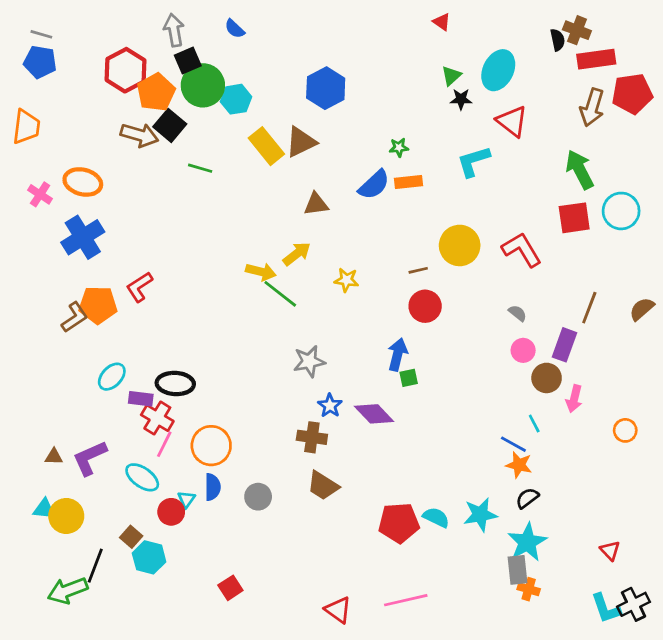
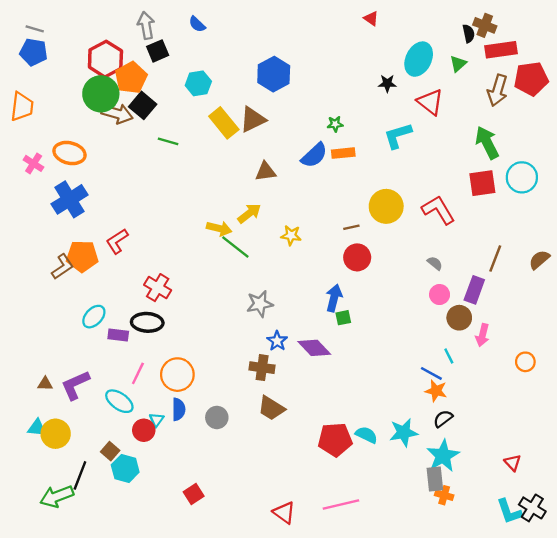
green triangle: (451, 76) -> (458, 64), moved
green circle: (203, 85) -> (101, 94), moved
red cross: (157, 418) -> (158, 288), moved
black cross: (634, 604) -> (532, 508), turned -32

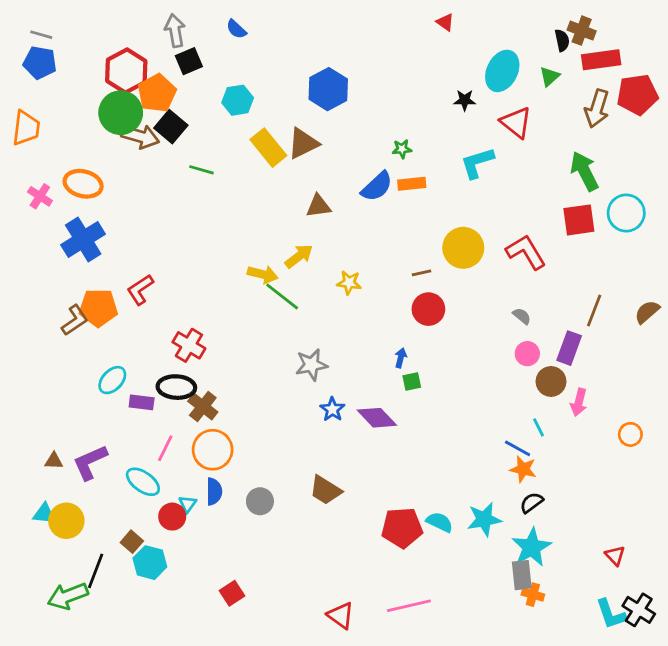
blue arrow: (334, 298) -> (401, 358), size x0.6
brown cross: (262, 368) -> (203, 407), moved, turned 30

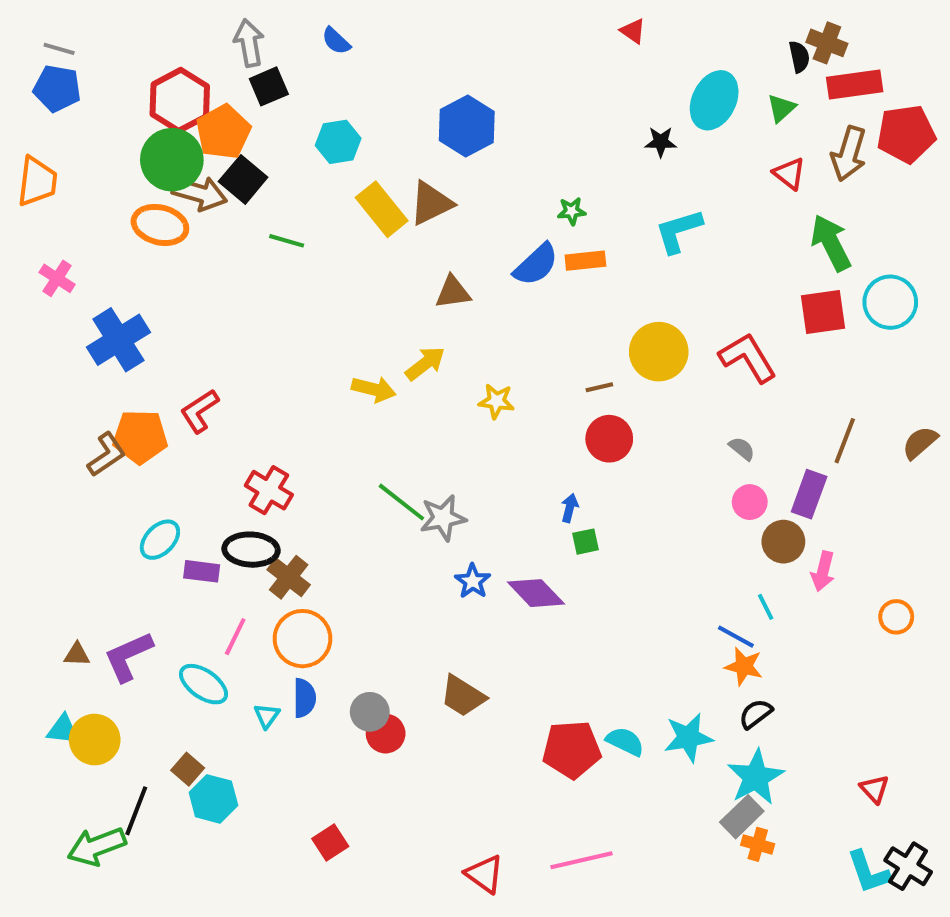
red triangle: (516, 122) -> (789, 174), moved, size x0.7
orange ellipse: (83, 184) -> (160, 225), moved
green line: (282, 297) -> (401, 502), moved
red circle: (172, 517) -> (386, 734), moved
gray rectangle: (522, 575) -> (742, 817), turned 52

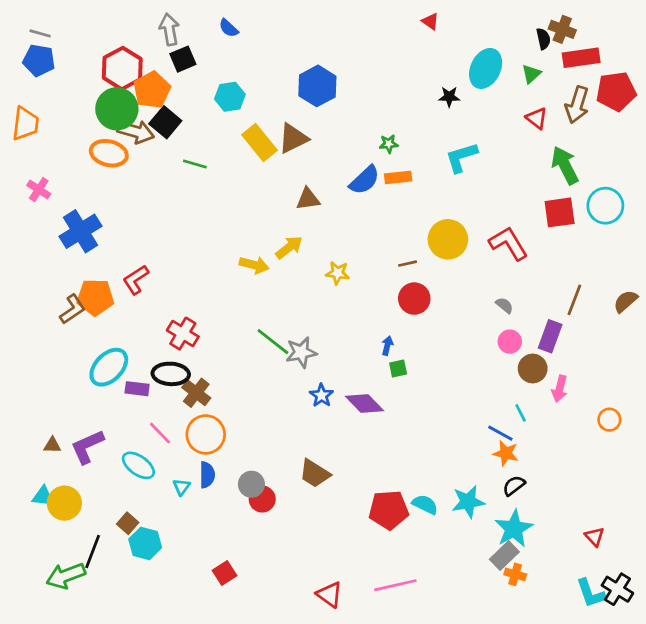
cyan ellipse: (160, 540) -> (109, 367), size x1.4
pink line: (235, 637) -> (160, 433), turned -70

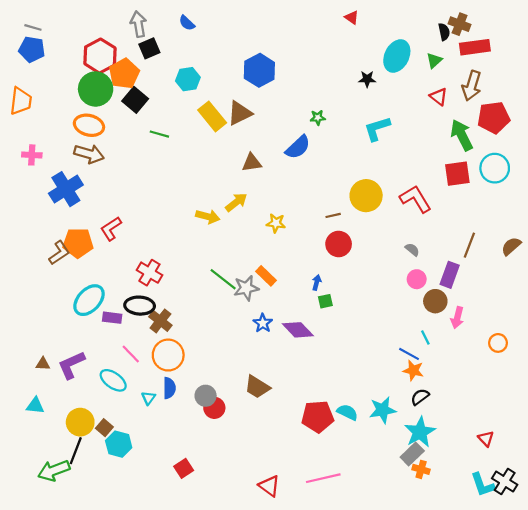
red pentagon: (616, 91) -> (494, 118), moved
brown arrow: (136, 132) -> (89, 154), moved
orange rectangle: (398, 177) -> (266, 276), moved, turned 50
pink cross: (39, 190) -> (32, 155), turned -30
yellow circle: (64, 503) -> (80, 422), moved

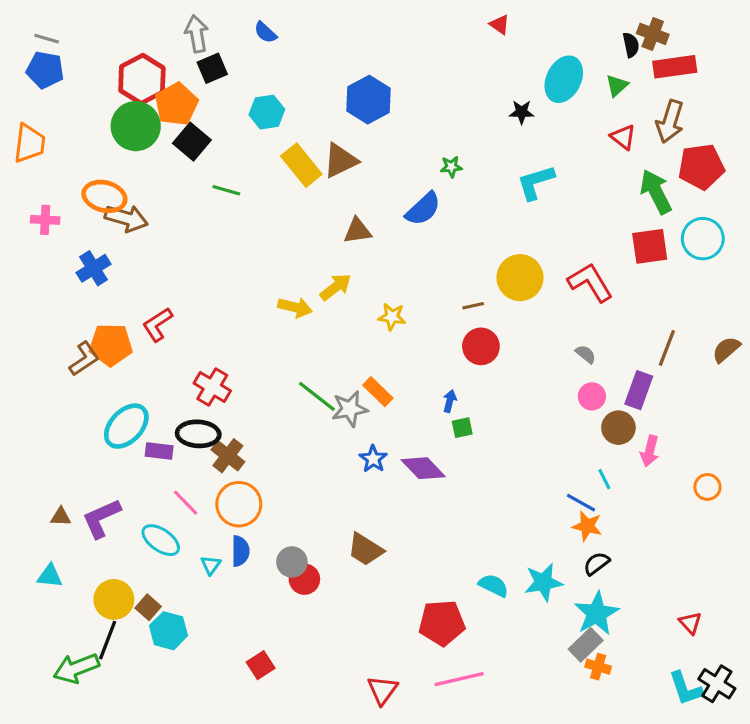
orange ellipse: (89, 125) -> (104, 196), moved
blue cross: (66, 189) -> (94, 268), size x0.7
red pentagon: (318, 417) -> (442, 623), moved
red triangle: (269, 486) -> (383, 690), turned 30

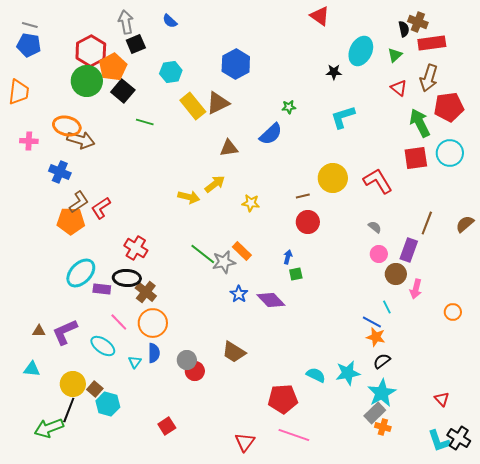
red triangle: (500, 25) -> (320, 16), size x1.5
blue cross: (94, 268) -> (60, 172), turned -35
brown L-shape: (84, 359) -> (79, 202), moved
pink line: (459, 679) -> (294, 435), turned 32

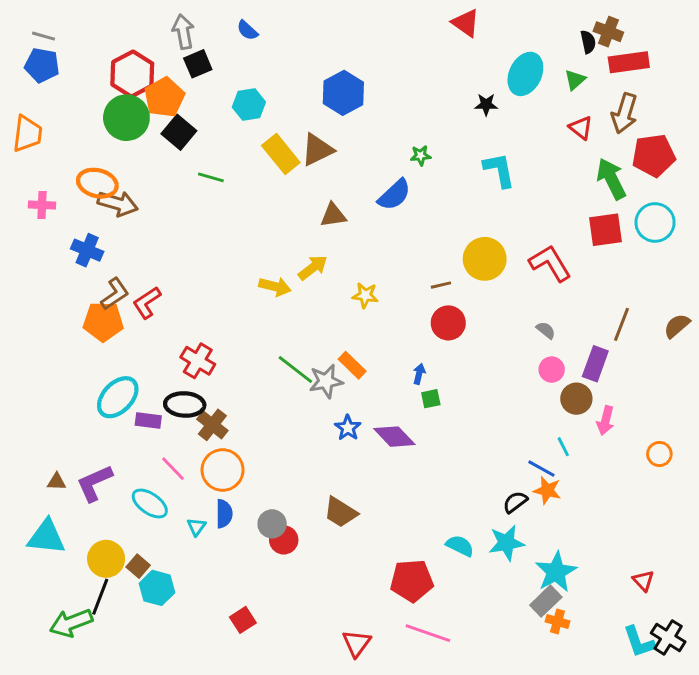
cyan L-shape: (343, 117) -> (499, 170), turned 96
black semicircle: (382, 361) -> (515, 502), moved
cyan triangle: (32, 369) -> (46, 537), size x1.6

